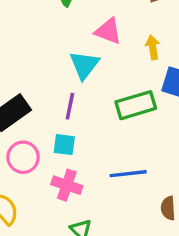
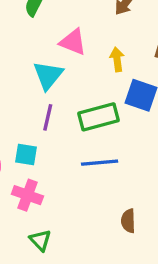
purple line: (70, 106) -> (48, 117), moved
blue line: (128, 174) -> (100, 163), moved

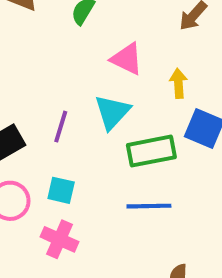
cyan triangle: (48, 75) -> (112, 112), moved
purple line: (48, 117) -> (61, 127), moved

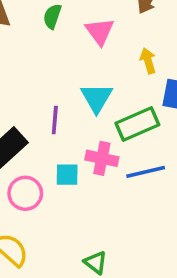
pink triangle: (127, 59) -> (100, 31), moved, turned 40
pink cross: (60, 239) -> (102, 158), moved

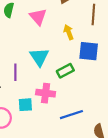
green rectangle: (137, 124) -> (65, 71), size x0.7
blue line: (146, 172) -> (71, 115), moved

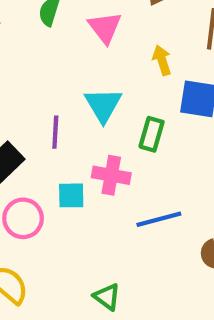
green rectangle: (65, 71) -> (152, 134), turned -49

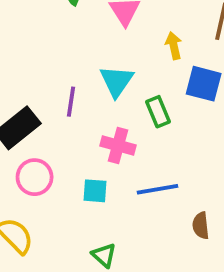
green rectangle: (152, 134) -> (158, 112), turned -44
cyan square: (71, 195) -> (95, 191), moved

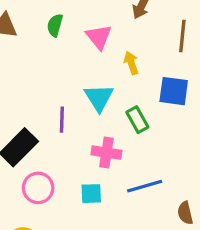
yellow arrow: (174, 46) -> (131, 63), moved

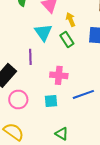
cyan triangle: (99, 98) -> (43, 32), moved
green rectangle: (137, 120) -> (67, 39), moved

